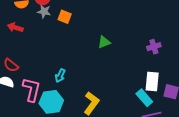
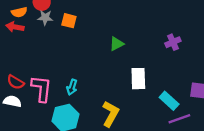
red arrow: (15, 27) -> (15, 27), moved
white rectangle: (152, 82) -> (138, 79), moved
pink L-shape: (32, 90) -> (41, 89), moved

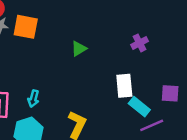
orange square: (69, 21) -> (26, 27), size x1.5
white rectangle: (138, 79) -> (124, 86), moved

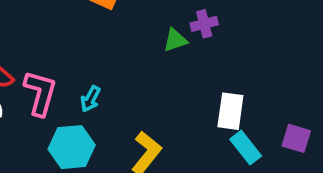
purple cross: (140, 43) -> (204, 24), moved

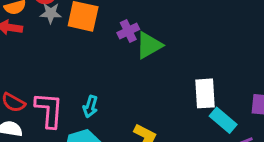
purple cross: (204, 24) -> (128, 31), moved
green triangle: (175, 40) -> (149, 45), size x1.4

